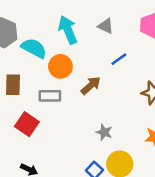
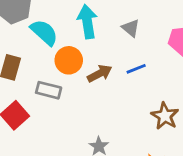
brown arrow: (91, 86) -> (100, 73), moved

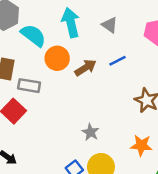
gray rectangle: (49, 90) -> (29, 86), moved

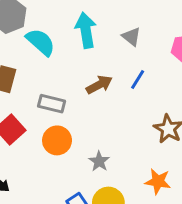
orange circle: (57, 58) -> (57, 140), moved
blue line: (118, 61) -> (138, 80), turned -36
gray rectangle: (29, 86) -> (52, 104), moved

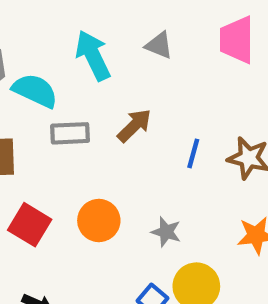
blue line: (138, 80) -> (193, 153), moved
gray rectangle: (52, 104) -> (70, 133), moved

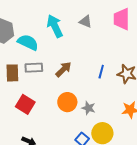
brown arrow: (134, 125) -> (63, 69), moved
gray rectangle: (70, 133) -> (34, 68), moved
orange circle: (99, 220) -> (67, 102), moved

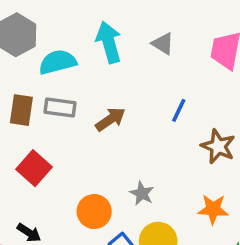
cyan semicircle: (28, 42) -> (58, 62), turned -50
blue line: (101, 72) -> (179, 110), moved
orange circle: (67, 102) -> (94, 212), moved

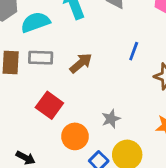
red square: (34, 168) -> (49, 105), moved
gray star: (142, 193) -> (111, 119), turned 30

